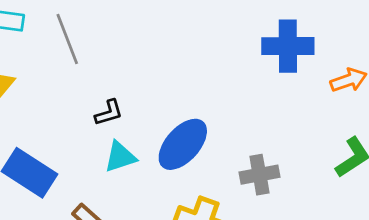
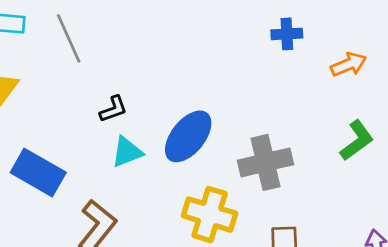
blue cross: (288, 46) -> (287, 34), size x0.6
gray cross: (259, 175) -> (265, 162), size x1.4

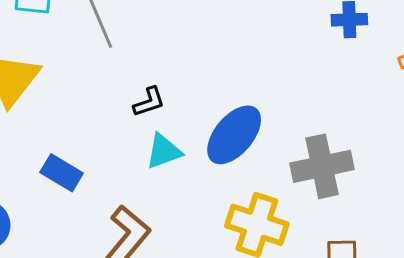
blue rectangle: (38, 172) -> (62, 173), size x0.7

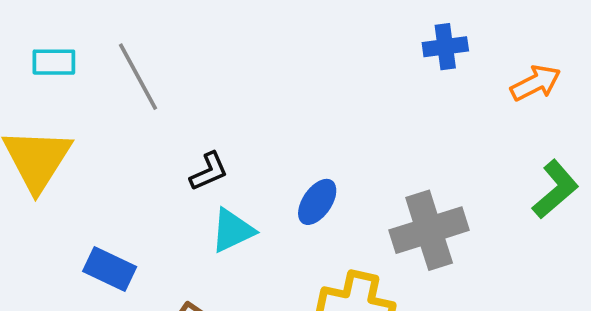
blue ellipse: (234, 135) -> (317, 202), size x0.6

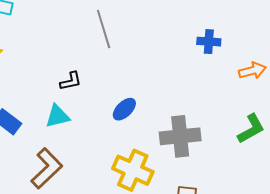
gray line: (138, 77) -> (104, 29), moved
cyan triangle: (233, 230) -> (57, 116), moved

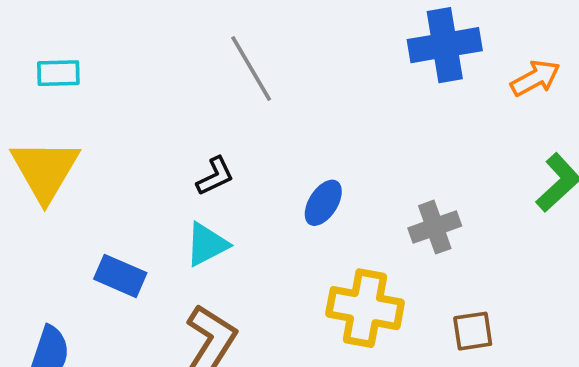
blue cross: (209, 42) -> (445, 45), size x1.6
gray cross: (180, 136) -> (435, 227), size x0.7

